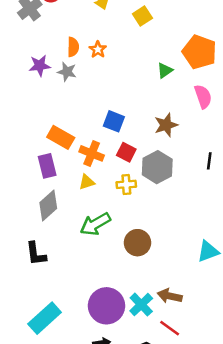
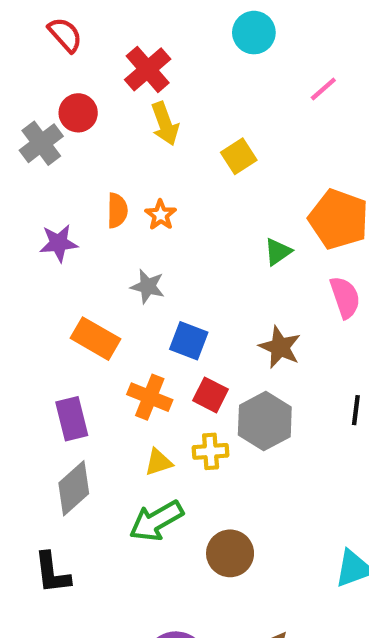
gray star: (67, 72) -> (148, 286), moved
brown star: (166, 125) -> (280, 347), turned -30
orange rectangle: (61, 137) -> (96, 339), moved
yellow triangle: (87, 182) -> (158, 462), moved

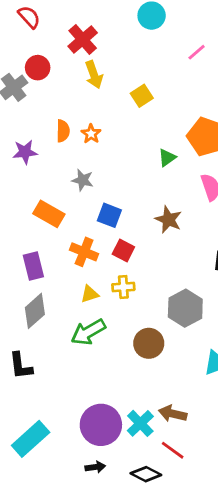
gray hexagon: (265, 421) -> (185, 308), moved
brown circle: (230, 553) -> (149, 343), moved

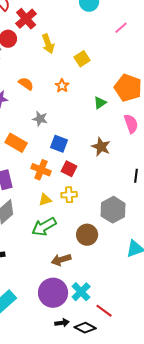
red cross: (83, 39) -> (26, 19), moved
orange semicircle: (63, 131) -> (26, 84), turned -56
orange star: (91, 134) -> (62, 86), moved
brown arrow: (173, 414) -> (61, 260), moved, turned -30
black arrow: (95, 467) -> (62, 323), moved

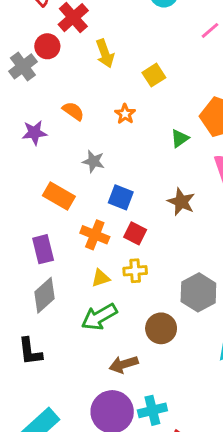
cyan cross: (81, 292) -> (152, 410), turned 30

